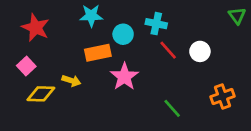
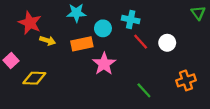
pink square: (26, 66) -> (11, 60), moved
yellow arrow: (71, 81) -> (48, 41), moved

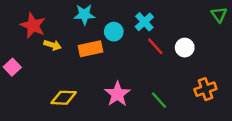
cyan cross: (131, 20) -> (144, 22), turned 35
pink star: (104, 64) -> (117, 94), moved
yellow diamond: (34, 78) -> (64, 98), moved

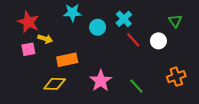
green triangle: (219, 15) -> (175, 21), moved
orange rectangle: (91, 49) -> (67, 60), moved
pink square: (12, 67) -> (28, 49), moved, turned 32

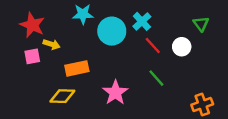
cyan circle: (98, 27) -> (112, 31), size x1.5
orange cross: (176, 77) -> (202, 105), moved
green line: (136, 86) -> (156, 78), moved

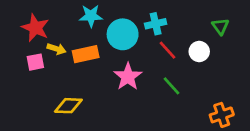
cyan cross: (142, 21) -> (156, 24), turned 30
orange rectangle: (77, 68) -> (86, 54), moved
pink star: (115, 93) -> (128, 77), moved

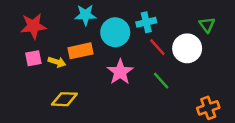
red star: (35, 28) -> (33, 26), turned -30
yellow arrow: (57, 49) -> (57, 62), moved
white circle: (199, 51) -> (187, 48), size x1.5

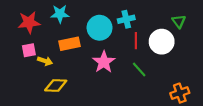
cyan star: (85, 15) -> (60, 14), moved
red line: (157, 47) -> (136, 41), turned 42
yellow arrow: (57, 62) -> (45, 61), moved

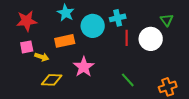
cyan star: (60, 14) -> (66, 13), moved, turned 30
pink star: (104, 62) -> (84, 67), moved
green line: (139, 69) -> (128, 80), moved

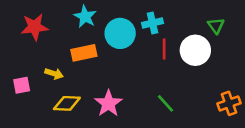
pink square: (27, 47) -> (22, 85), moved
pink star: (84, 67) -> (108, 103), moved
orange cross: (168, 87) -> (229, 103), moved

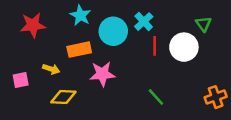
cyan cross: (153, 23) -> (144, 22), turned -30
pink star: (108, 103) -> (102, 74), moved, turned 30

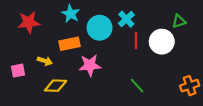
green triangle: (203, 24) -> (179, 21), turned 48

